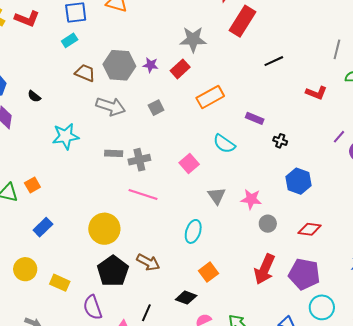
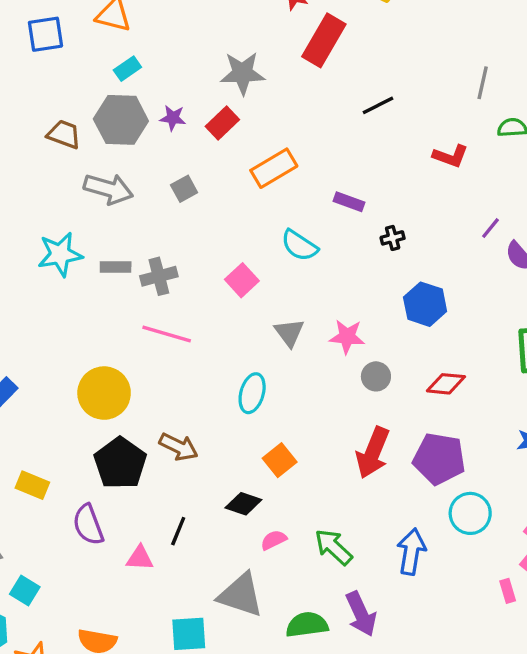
cyan rectangle: (70, 40) -> (127, 69), moved
cyan star: (66, 136) -> (60, 254), moved
black cross: (280, 141) -> (393, 238), turned -32

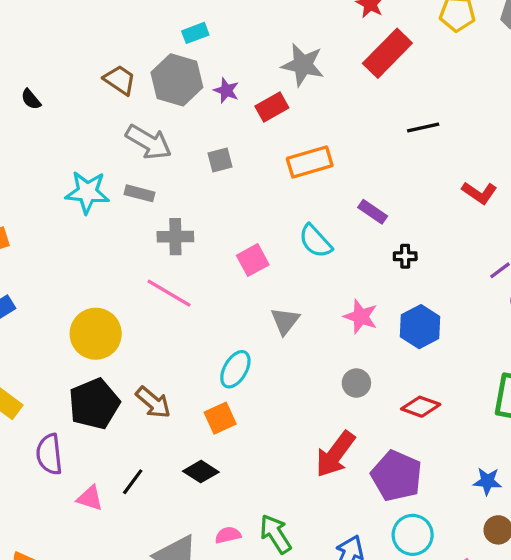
gray rectangle: (116, 267) -> (139, 193), moved
pink star: (347, 337) -> (361, 317), moved
orange square: (280, 460) -> (220, 418), moved
pink semicircle: (274, 540) -> (228, 535), moved

